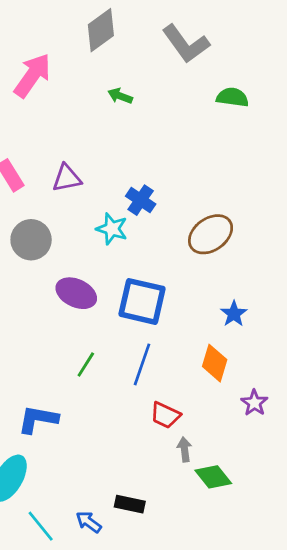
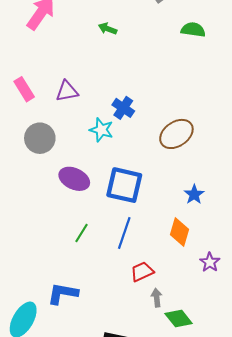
red trapezoid: (165, 415) -> (142, 272), turned 130
blue L-shape: (38, 419) -> (63, 294), moved

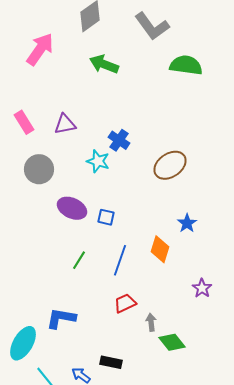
green arrow: (108, 29) -> (104, 64), size x1.6
green semicircle: (193, 30) -> (186, 65), size x1.4
blue square: (124, 185) -> (106, 217), moved, size x0.5
orange diamond: (180, 232) -> (160, 249), moved
red trapezoid: (142, 272) -> (125, 303), moved

